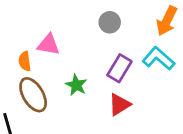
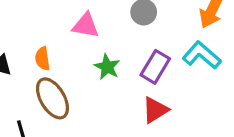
pink triangle: (48, 45) -> (86, 25), moved
green star: (76, 85) -> (107, 67), moved

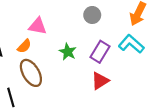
pink triangle: (86, 25) -> (38, 26), moved
orange semicircle: (42, 59) -> (24, 46), turned -128

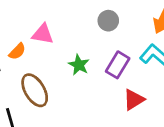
orange semicircle: (24, 46) -> (17, 51), moved
red triangle: (100, 81) -> (134, 100), moved

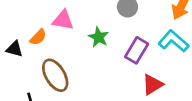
green star: (79, 65) -> (99, 37), moved

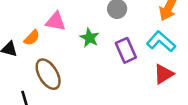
purple rectangle: (137, 50) -> (126, 50), turned -55
red triangle: (152, 84) -> (163, 74), moved

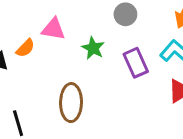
brown ellipse: (48, 74) -> (71, 103), moved, turned 32

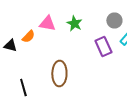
gray circle: (125, 14) -> (114, 20), moved
green star: (93, 48) -> (74, 24), moved

